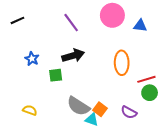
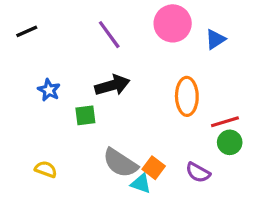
blue triangle: (140, 26) -> (215, 39), turned -40

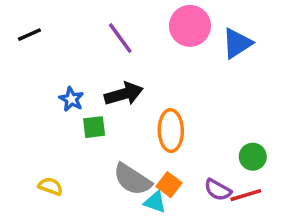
blue triangle: (215, 39) -> (237, 43), size x1.4
blue star: (49, 90) -> (71, 99), moved
orange ellipse: (187, 96) -> (171, 131), moved
red line: (225, 122) -> (246, 195), moved

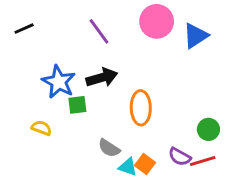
blue star: (71, 99) -> (59, 82), size x1.6
gray semicircle: (132, 179) -> (109, 148), size x0.7
orange square: (169, 185) -> (145, 164), moved
yellow semicircle: (50, 186) -> (41, 128), moved

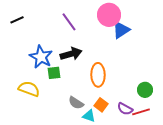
blue triangle: (195, 36) -> (121, 30), moved
yellow semicircle: (41, 128) -> (29, 89), size x1.5
orange square: (145, 164) -> (101, 105), moved

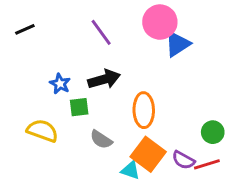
blue star: (41, 57) -> (60, 84), size x0.6
gray semicircle: (76, 103) -> (101, 139), moved
orange square: (101, 105) -> (148, 154), size x1.6

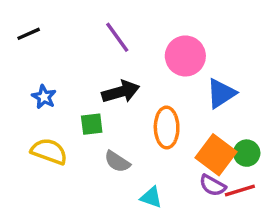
pink circle: (160, 22) -> (185, 56), moved
blue triangle: (177, 44) -> (221, 93), moved
blue star: (60, 84) -> (44, 97), moved
orange square: (148, 154) -> (216, 155), moved

